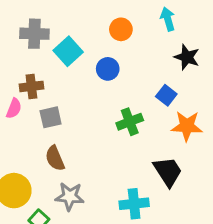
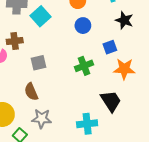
blue circle: (108, 69) -> (83, 26), moved
blue square: (166, 95) -> (110, 47), turned 32
gray square: (51, 117) -> (38, 63), moved

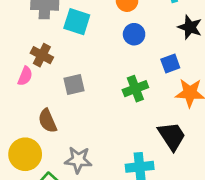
cyan square: (41, 16) -> (77, 22), turned -30
brown cross: (15, 41) -> (42, 55), turned 35
brown semicircle: (31, 92) -> (47, 121), moved

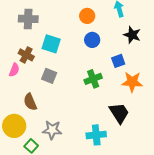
cyan square: (77, 22) -> (51, 44), moved
gray square: (74, 84) -> (49, 76), turned 35

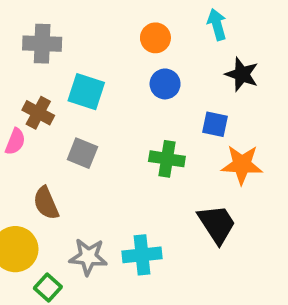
blue square: (118, 61) -> (215, 124), turned 32
green cross: (93, 79) -> (167, 159), turned 30
cyan cross: (96, 135) -> (142, 255), moved

